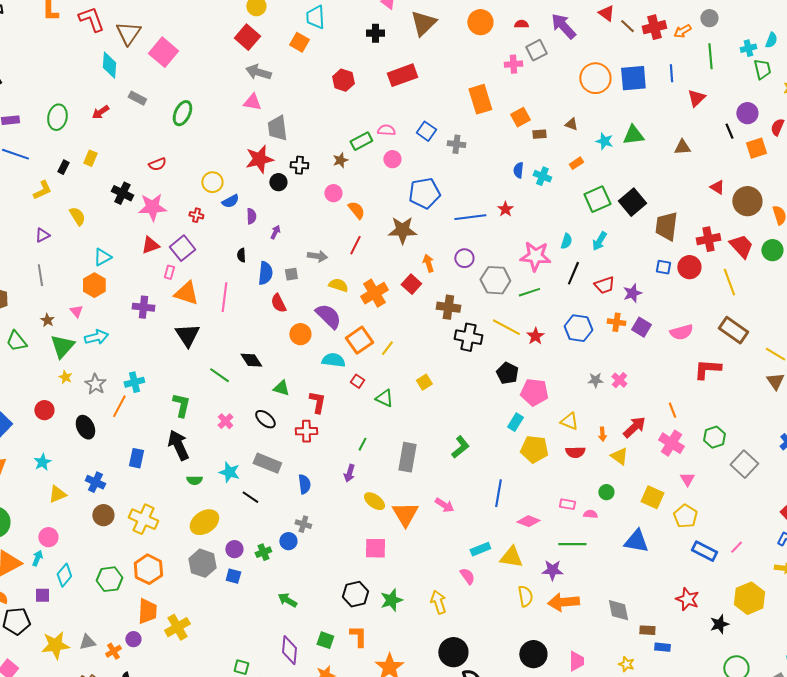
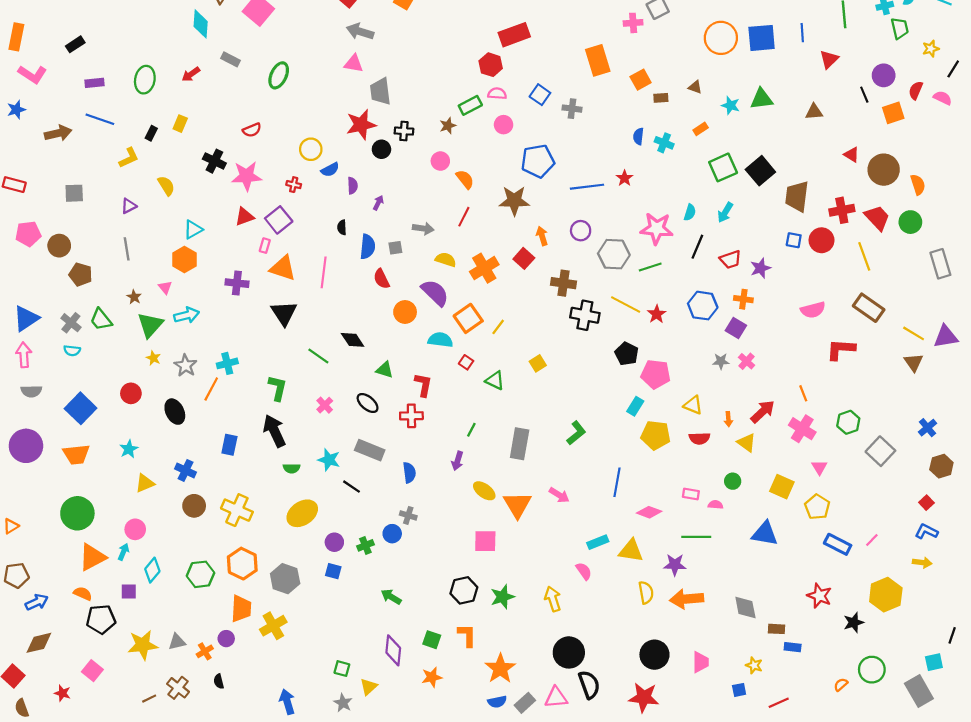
red hexagon: (343, 80) -> (491, 65), moved
purple square: (641, 327) -> (736, 328), moved
gray hexagon: (202, 563) -> (285, 579), moved

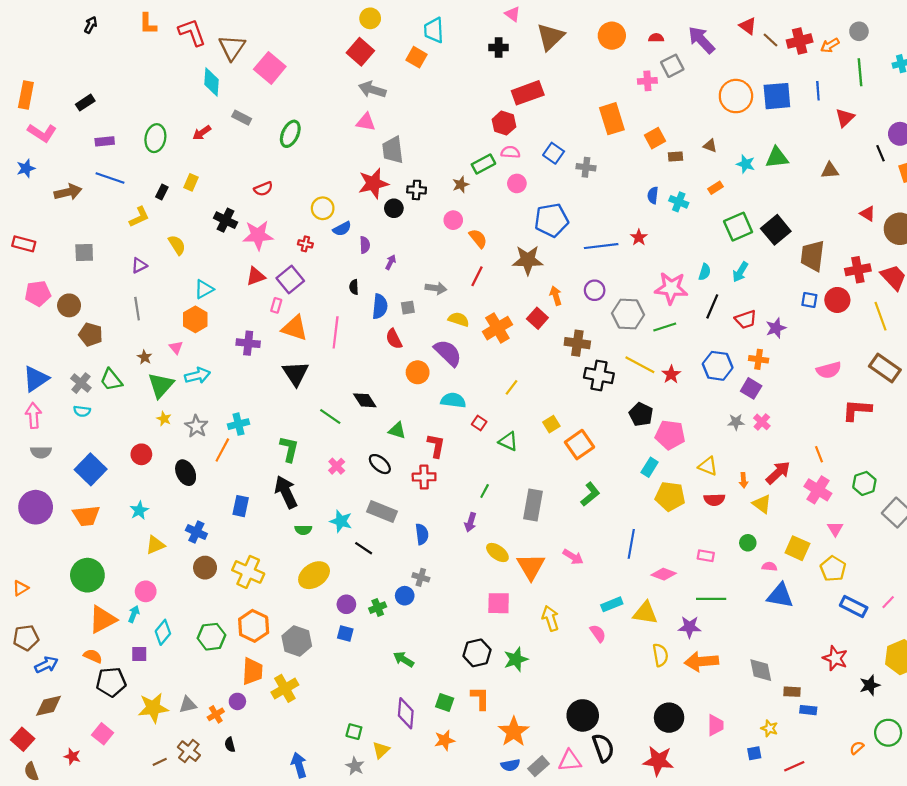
orange square: (468, 318) -> (579, 445), moved
pink semicircle: (716, 505) -> (769, 567), moved
yellow arrow: (553, 599) -> (550, 618), moved

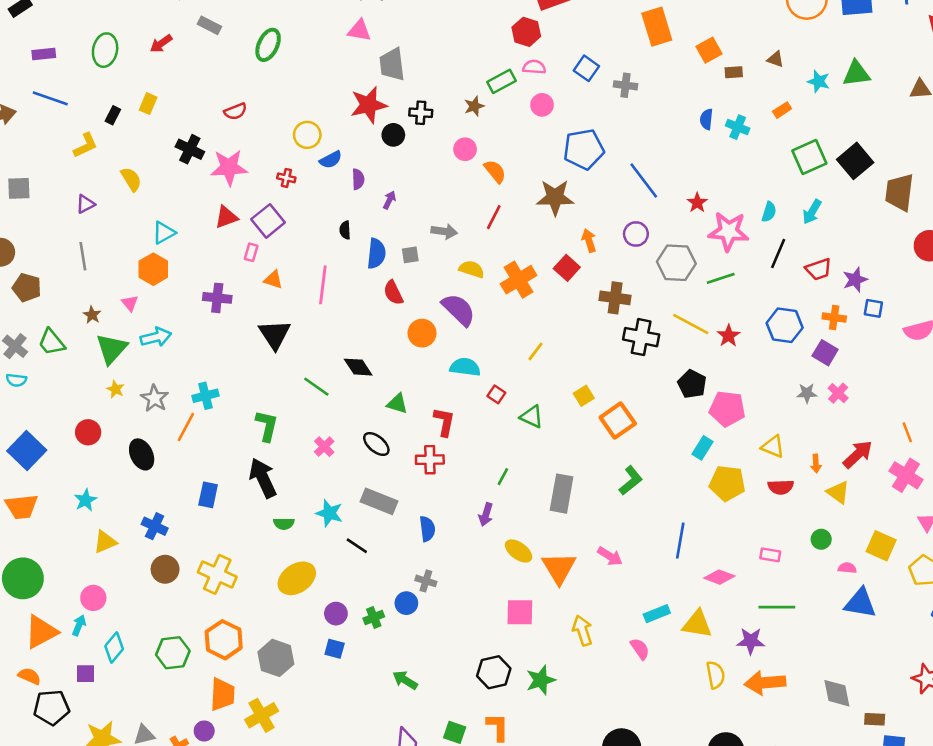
red star: (639, 237) -> (697, 203), moved
blue line: (601, 246) -> (644, 181), turned 60
blue square: (809, 300) -> (873, 308), moved
orange triangle: (295, 328) -> (273, 280), size x0.6

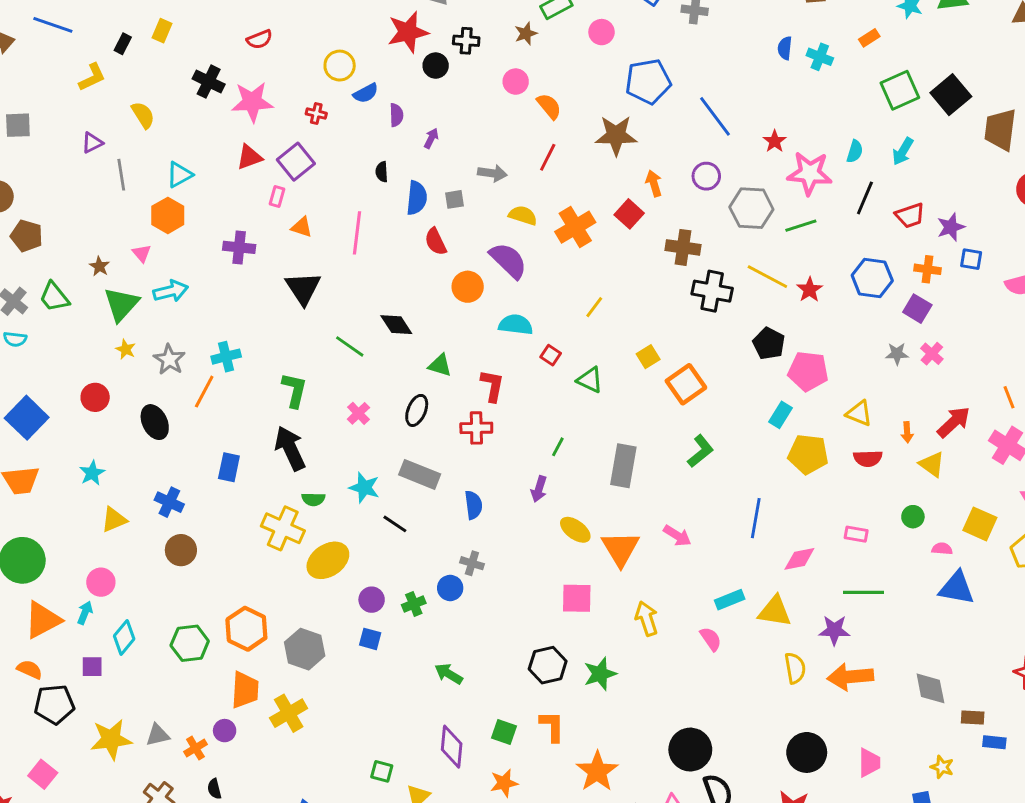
gray line: (83, 256) -> (121, 175), moved
black ellipse: (376, 444) -> (417, 410), turned 72
yellow cross: (217, 574) -> (283, 528), moved
pink diamond: (719, 577) -> (799, 559), turned -32

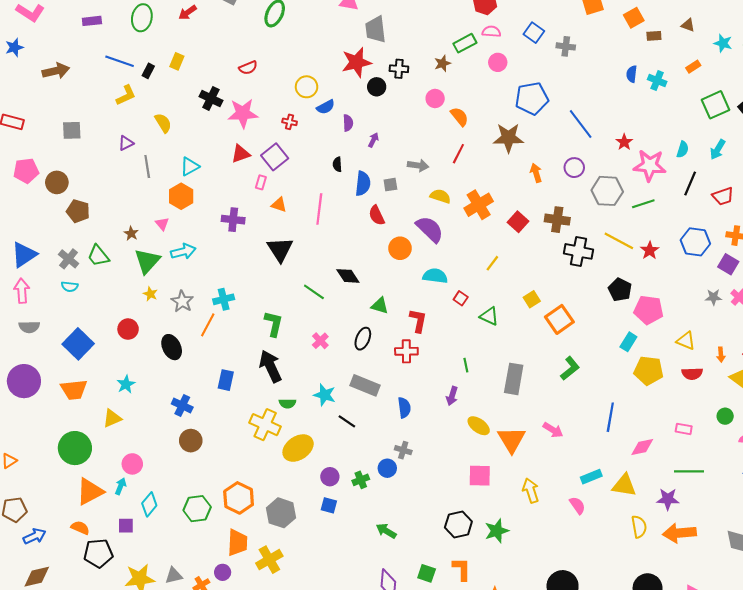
blue line: (53, 25) -> (120, 61), moved
red square: (629, 214) -> (518, 222), moved
green line: (558, 447) -> (466, 365), turned -40
yellow triangle: (114, 520) -> (112, 418), moved

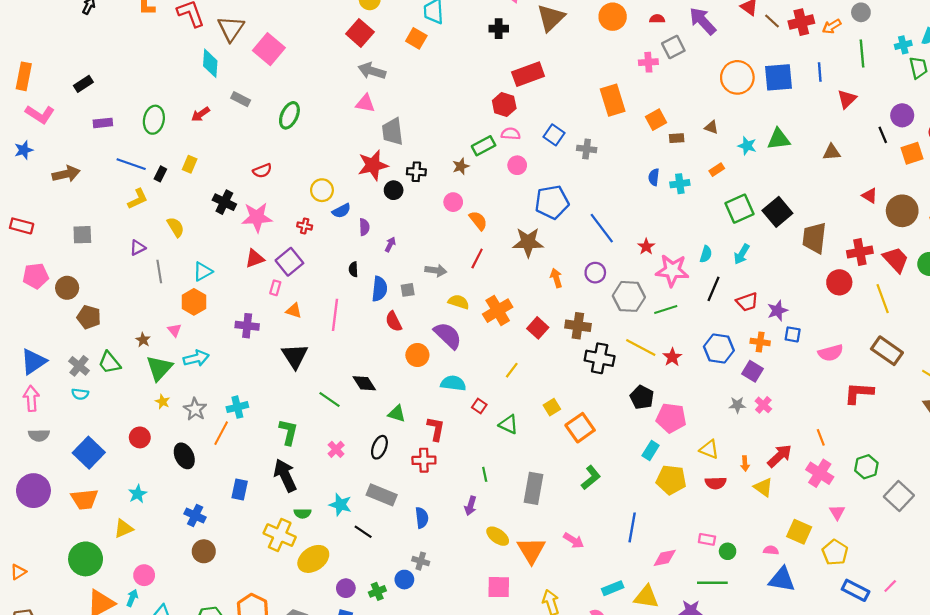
cyan cross: (657, 80) -> (680, 184), turned -30
green circle: (725, 416) -> (728, 551), moved

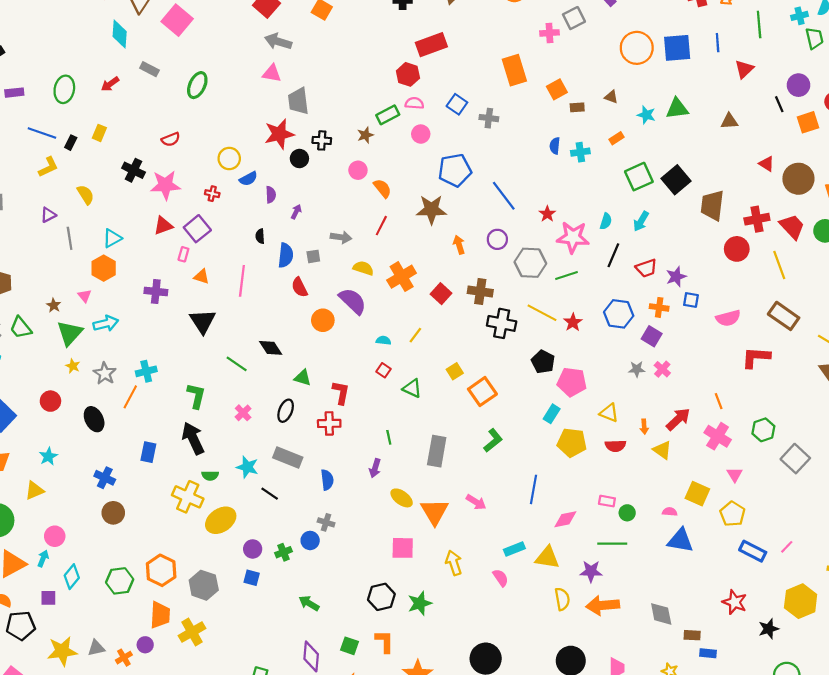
cyan semicircle: (453, 383) -> (383, 340), moved, size x0.6

